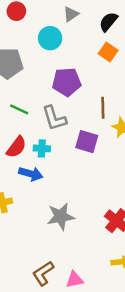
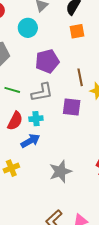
orange square: (108, 52) -> (77, 31), turned -35
gray L-shape: (54, 118) -> (42, 92), turned -75
blue arrow: (31, 174) -> (30, 141), turned -36

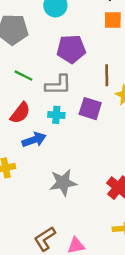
cyan cross: (36, 119) -> (56, 115), moved

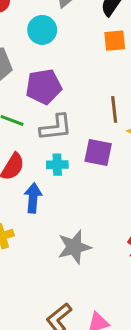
purple pentagon: (71, 49) -> (44, 87), moved
blue arrow: (34, 140) -> (33, 198), turned -60

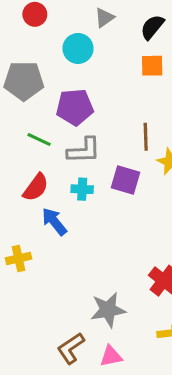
blue arrow: (33, 198) -> (54, 222), turned -48
gray star: (74, 247) -> (108, 310), moved

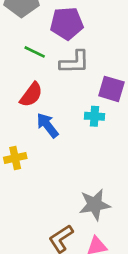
cyan cross: (82, 189) -> (94, 116), moved

